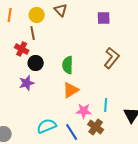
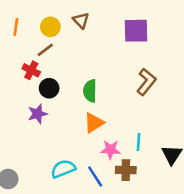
purple square: (104, 18) -> (136, 31), size x1.5
brown line: (33, 33) -> (45, 50), turned 64
brown cross: (96, 127) -> (126, 170), turned -35

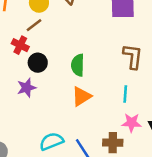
brown L-shape: (146, 82) -> (133, 56), turned -32
cyan line: (139, 142) -> (125, 94), moved
pink star: (110, 150) -> (132, 123), moved

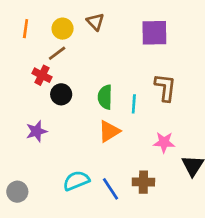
purple star: (26, 88) -> (37, 131), moved
cyan line: (125, 94) -> (134, 104), moved
pink star: (132, 123) -> (164, 142), moved

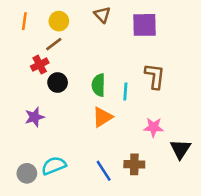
brown triangle: (95, 22) -> (102, 15), moved
red cross: (42, 75) -> (40, 65), turned 36
cyan semicircle: (76, 181) -> (54, 166), moved
gray circle: (17, 192) -> (27, 173), moved

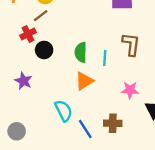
purple star: (35, 117) -> (23, 81), turned -30
cyan semicircle: (54, 166) -> (64, 111), moved, turned 85

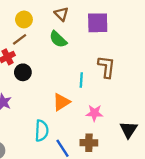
green semicircle: (81, 52) -> (58, 39), moved, turned -48
pink star: (130, 90) -> (94, 113), moved
cyan semicircle: (64, 111) -> (42, 131), turned 30

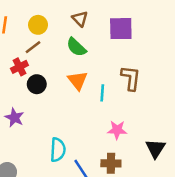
orange triangle: (61, 102) -> (78, 80), moved, turned -36

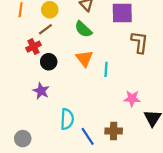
brown L-shape: (131, 78) -> (140, 42), moved
purple star: (15, 118) -> (41, 91), moved
pink star: (117, 130) -> (132, 99), moved

